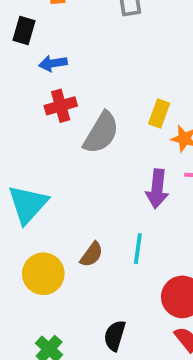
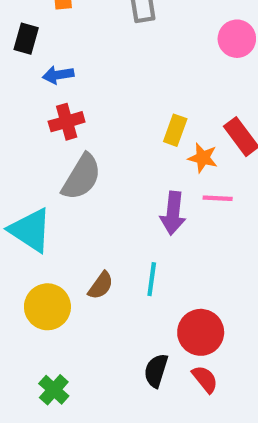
gray semicircle: (101, 133) -> (82, 177), moved
cyan triangle: (28, 204) -> (30, 230), turned -39
black semicircle: (115, 336) -> (156, 371), moved

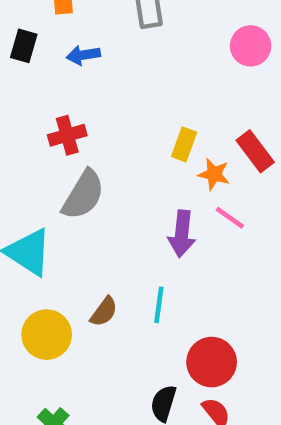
blue arrow: (58, 75) -> (83, 55), moved
pink line: (218, 198) -> (230, 218), turned 32

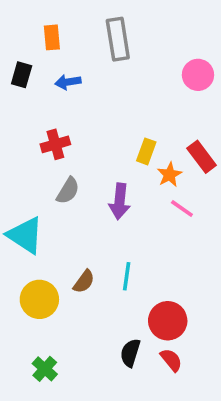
orange star: (214, 174) -> (169, 175), turned 30
gray semicircle: (83, 195) -> (68, 191), size x0.7
purple arrow: (182, 234) -> (120, 201), moved

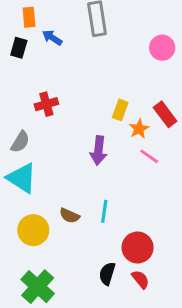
orange rectangle: (52, 37) -> (29, 17), moved
blue arrow: (68, 82) -> (52, 38), moved, turned 42
gray semicircle: (68, 191) -> (20, 142), moved
brown semicircle: (84, 282) -> (69, 216), turned 78
green cross: (45, 369) -> (38, 287), size x1.6

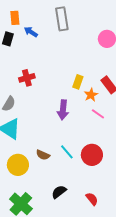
cyan line: (104, 211) -> (67, 152), turned -49
red circle: (138, 248) -> (92, 155), moved
black semicircle: (107, 274) -> (59, 192), moved, turned 35

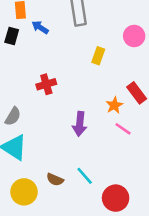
red cross: (27, 78) -> (46, 84), moved
yellow rectangle: (78, 82) -> (98, 56), moved
red circle: (92, 155) -> (116, 198), moved

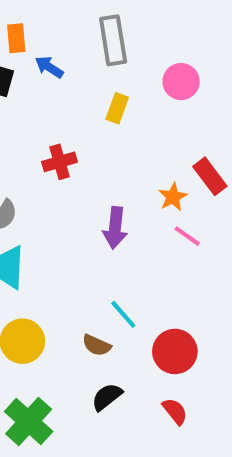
pink circle: (134, 36) -> (181, 82), moved
yellow rectangle: (98, 56) -> (117, 108), moved
brown semicircle: (55, 180) -> (97, 345), moved

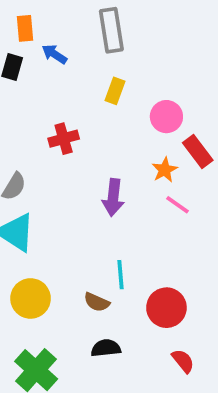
pink circle: (181, 82) -> (166, 117), moved
cyan line: (123, 314) -> (121, 275), turned 36
black semicircle: (107, 397) -> (106, 348), turned 32
red semicircle: (175, 411) -> (183, 361), moved

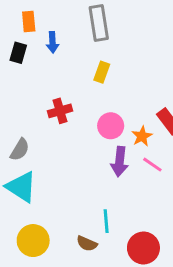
blue arrow: (54, 54) -> (53, 42), turned -126
pink circle: (166, 117) -> (111, 126), moved
purple arrow: (113, 197) -> (120, 162), moved

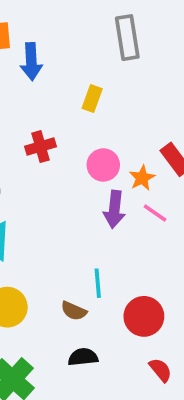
gray rectangle: (99, 23) -> (127, 38), moved
blue arrow: (53, 42) -> (31, 62), size x1.4

